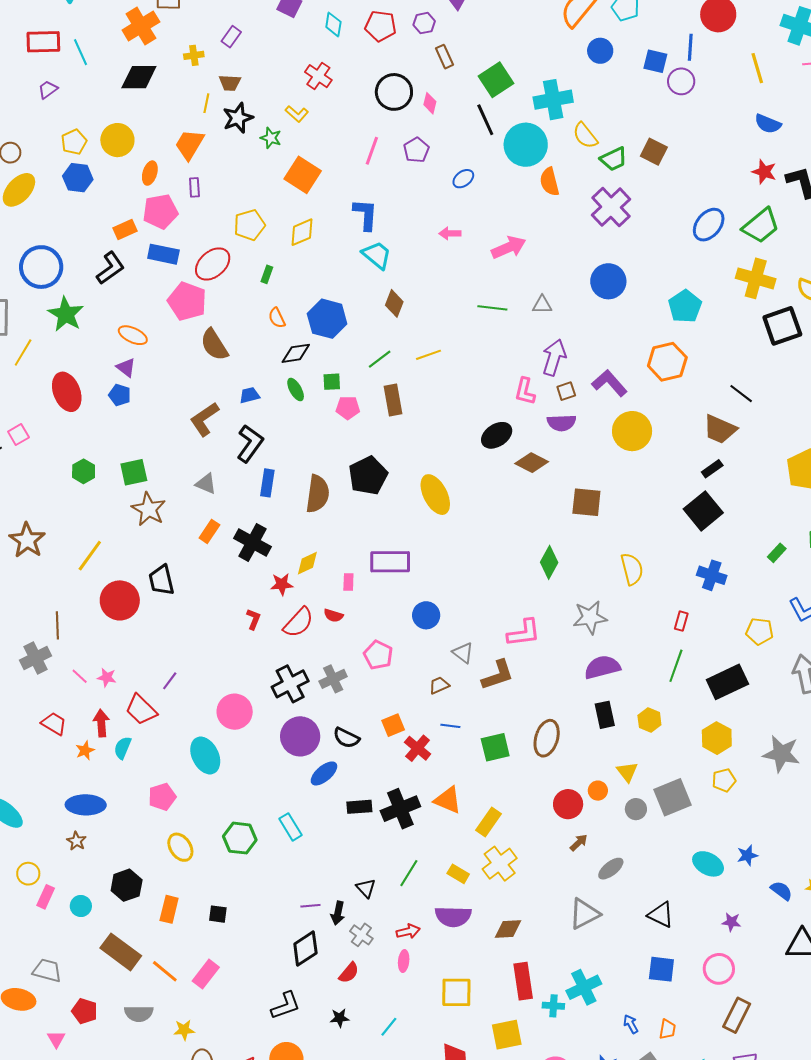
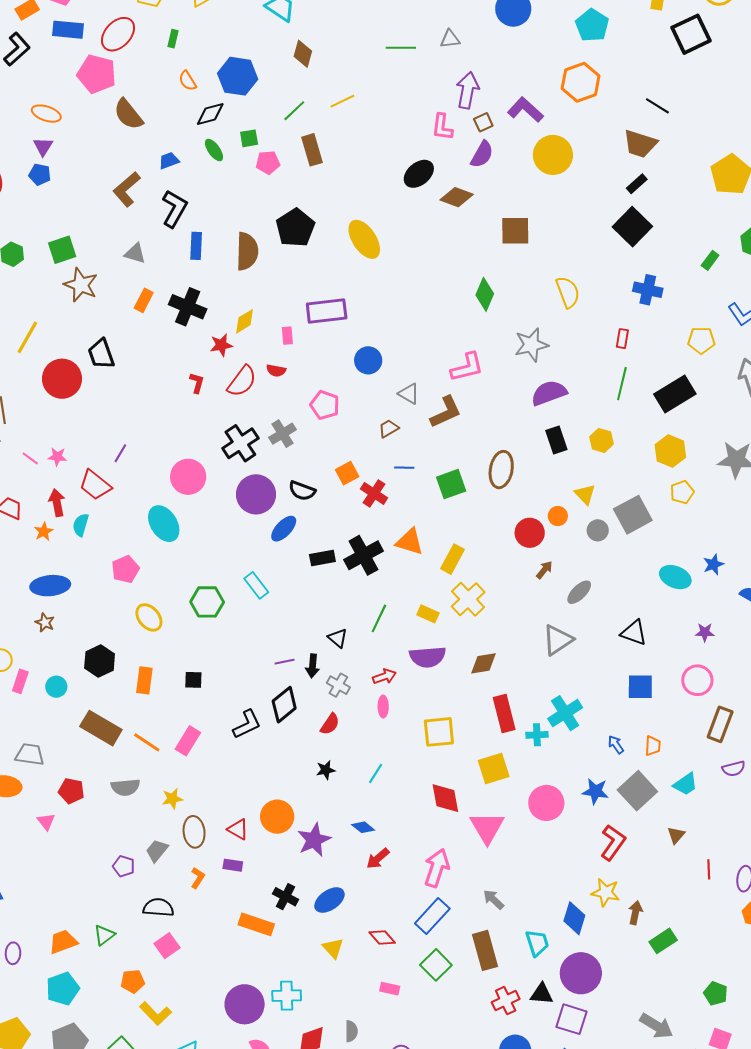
purple triangle: (126, 368) -> (43, 147), turned 30
purple semicircle: (562, 423) -> (482, 154), turned -52
black L-shape: (286, 1006) -> (247, 724), moved

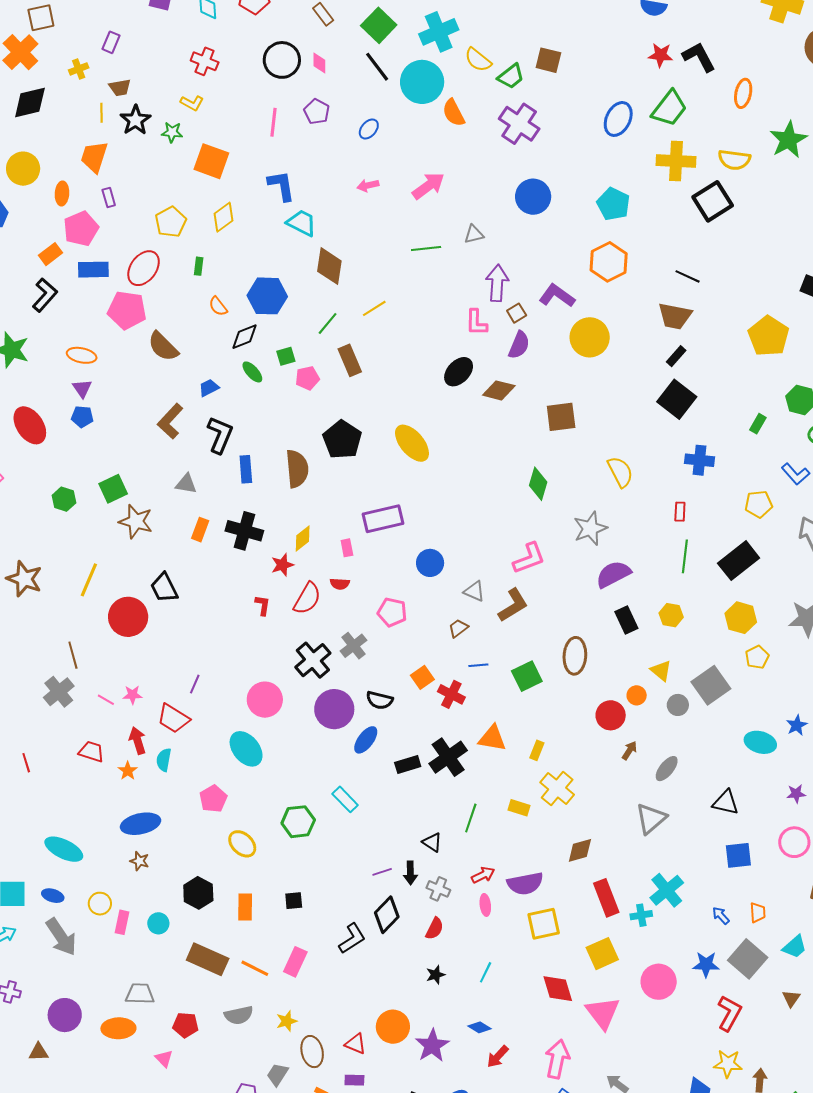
brown diamond: (303, 54) -> (329, 266), size x1.4
yellow rectangle: (452, 559) -> (537, 750), size x0.7
purple semicircle: (428, 657) -> (525, 884), moved

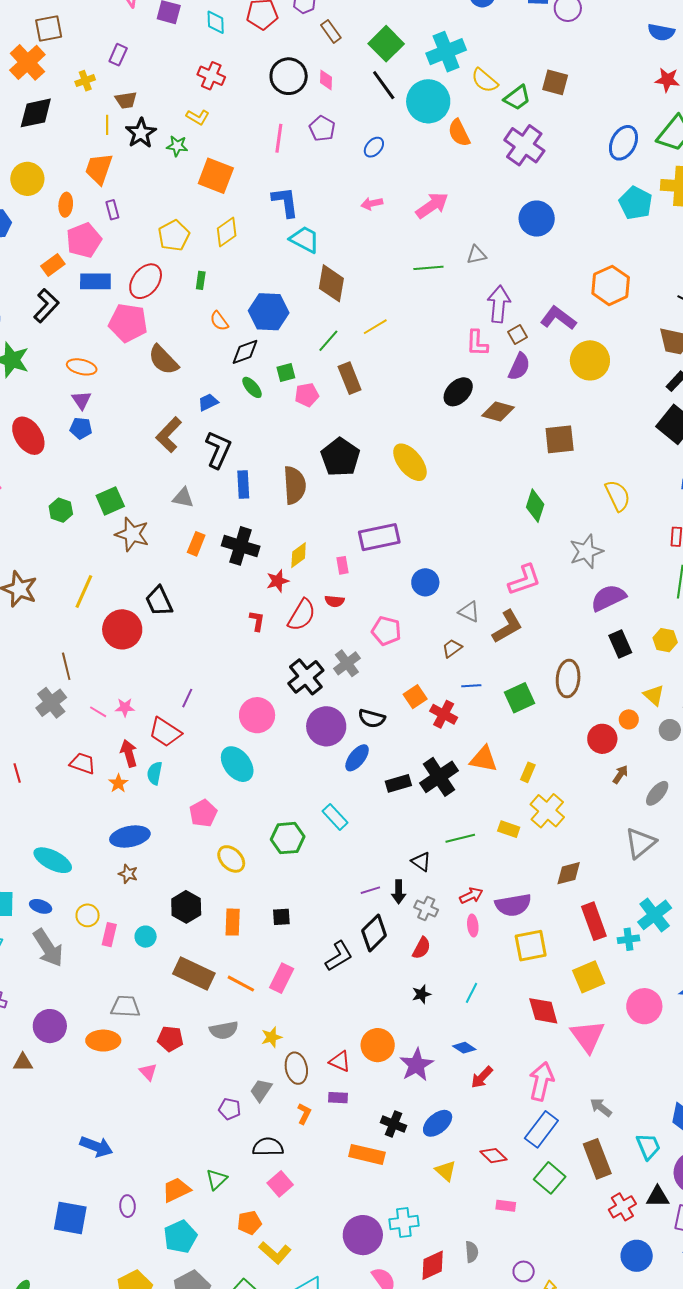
cyan pentagon: (613, 204) -> (636, 203), moved
green line: (471, 818) -> (460, 838), turned 56

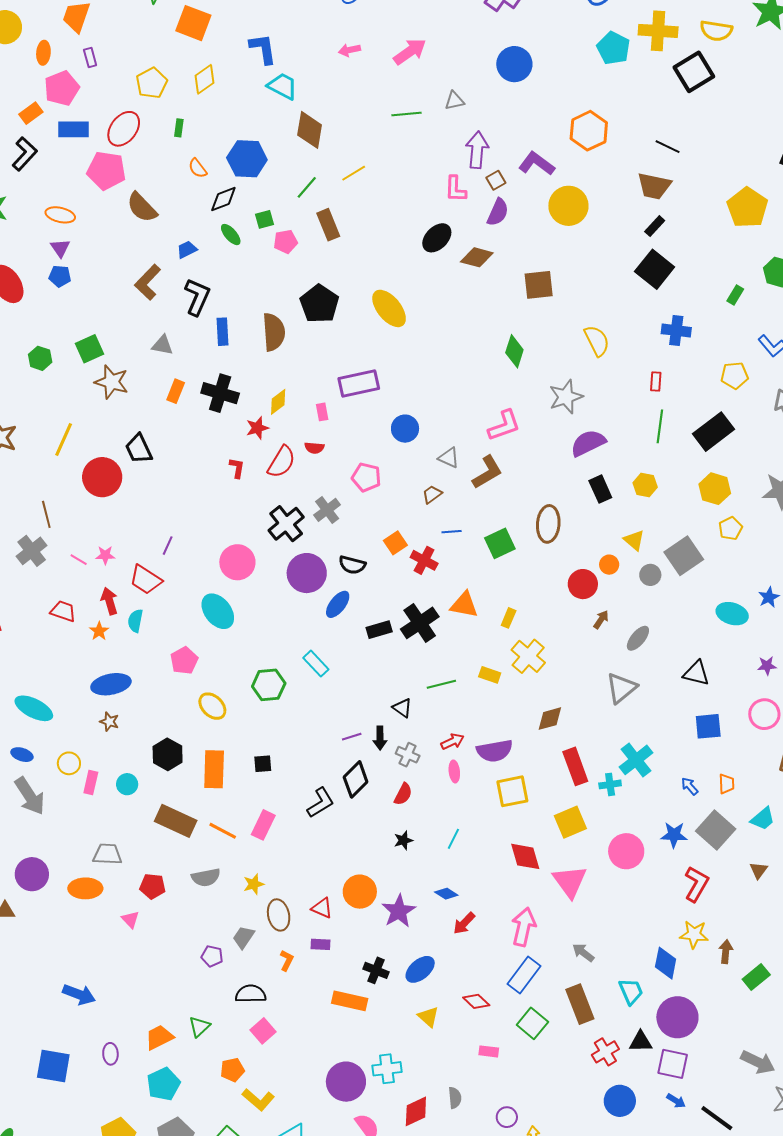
orange rectangle: (233, 922) -> (214, 769), size x1.4

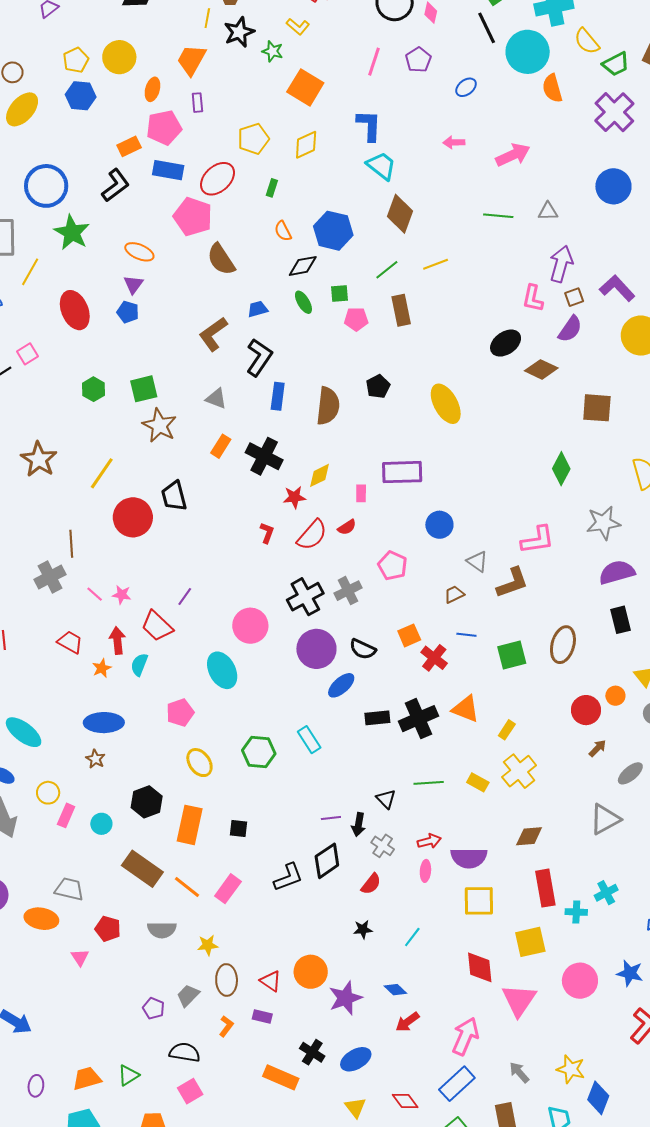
black pentagon: (319, 304) -> (378, 386), size x0.6
red semicircle: (314, 448) -> (347, 527), turned -48
cyan cross: (636, 760) -> (606, 893), size x0.7
yellow star: (694, 934) -> (571, 1069), moved

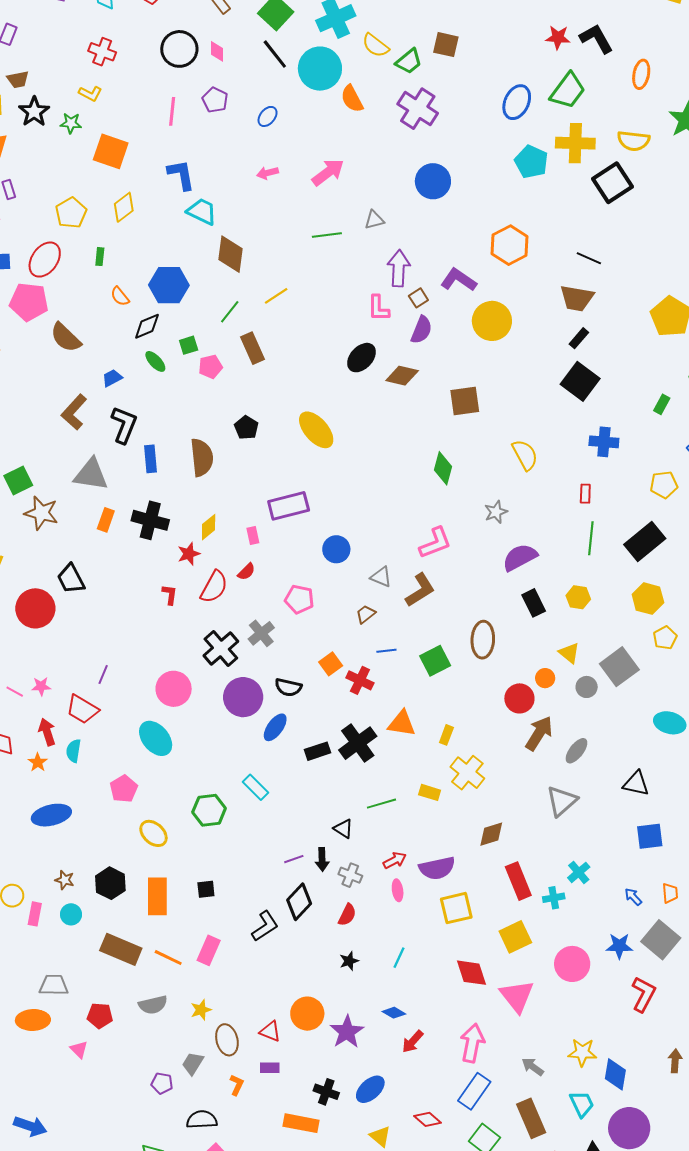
gray triangle: (216, 399) -> (91, 474), size x1.6
gray star: (603, 523) -> (496, 512), size x0.7
brown arrow: (598, 748) -> (539, 733), size x1.8
brown star: (95, 759) -> (65, 880), moved

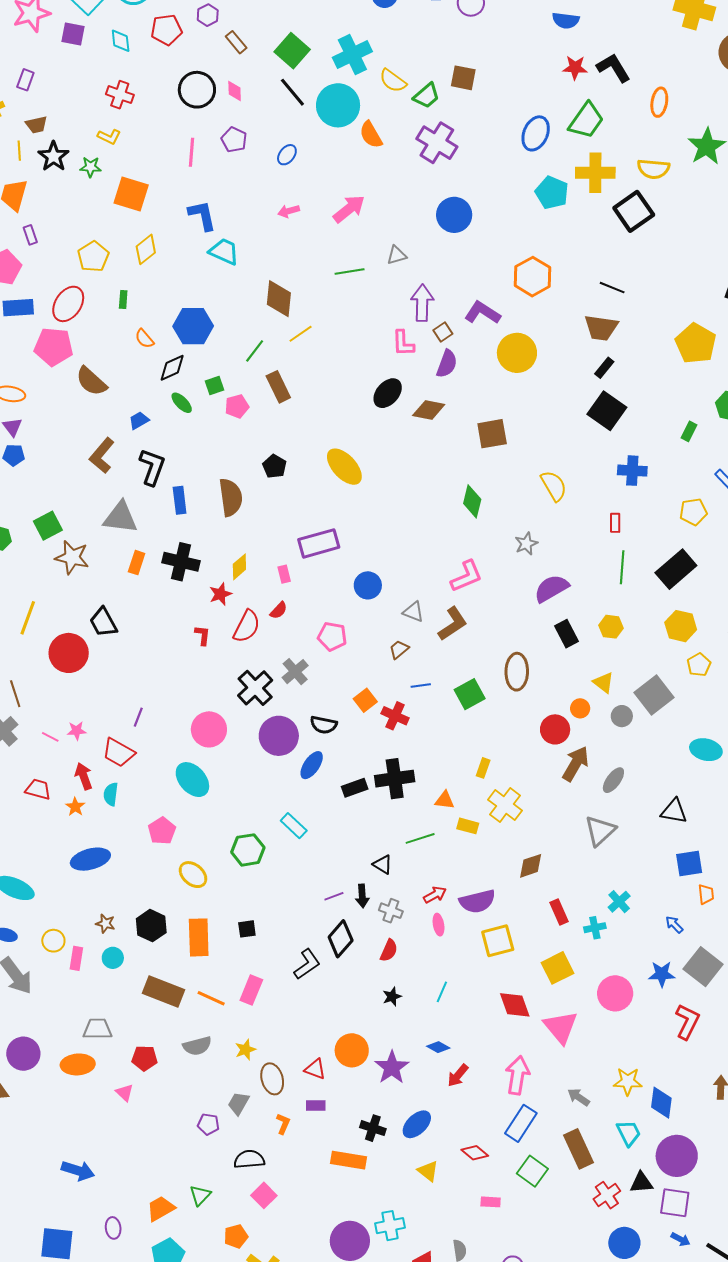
brown diamond: (231, 254) -> (279, 299), moved
orange triangle: (402, 723) -> (445, 800), moved, size x0.7
black cross: (358, 743) -> (395, 779), turned 30
red rectangle: (518, 881) -> (559, 912), size x0.7
orange trapezoid: (670, 893) -> (706, 894), moved

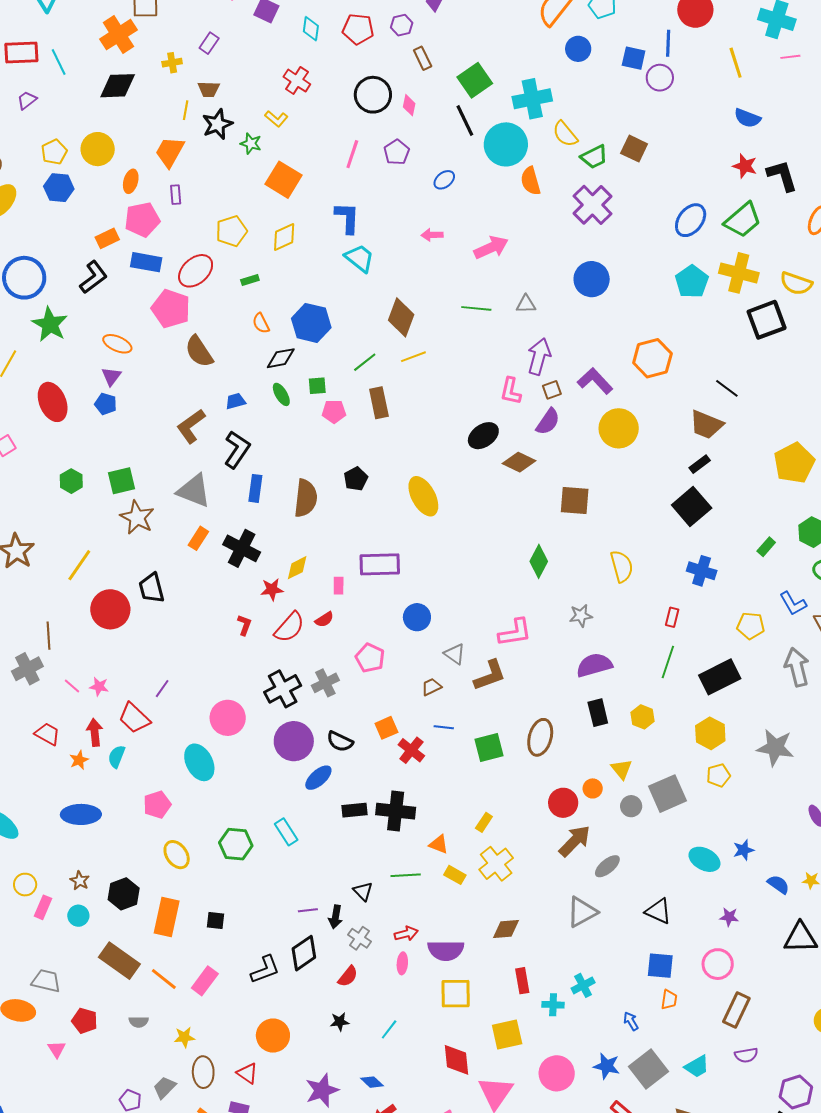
green rectangle: (123, 299) -> (250, 280), turned 54
gray semicircle: (197, 1046) -> (139, 1022), size x0.7
orange circle: (352, 1050) -> (273, 1036), moved

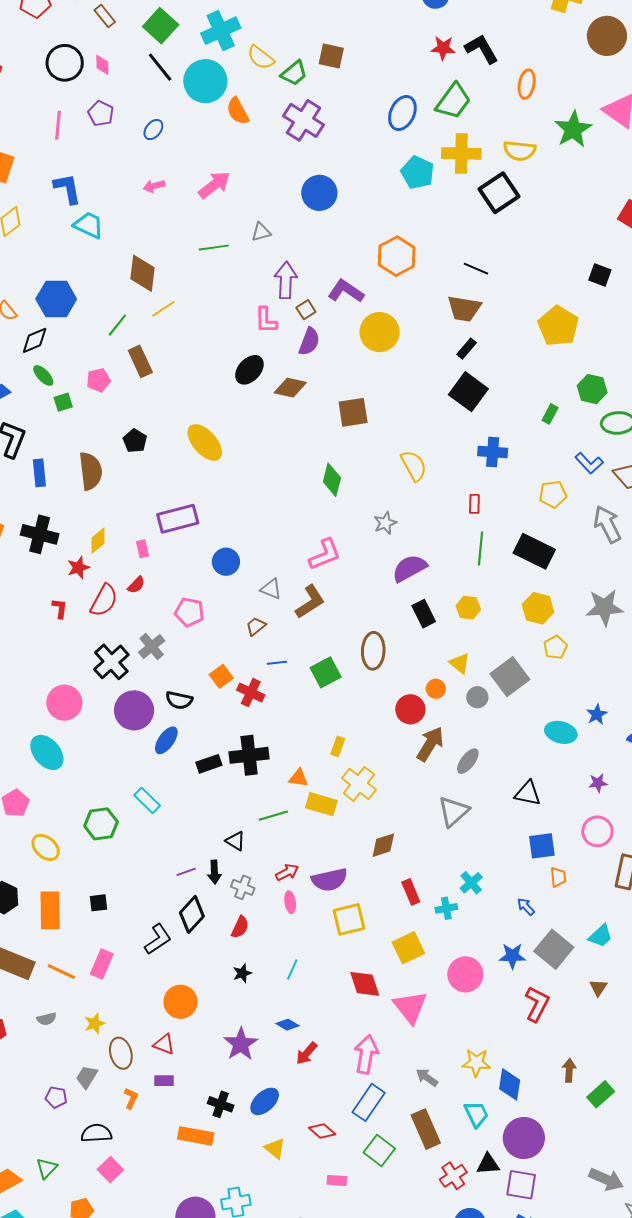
green square: (317, 386) -> (63, 402), moved
black rectangle: (720, 677) -> (534, 551), turned 66
yellow rectangle: (455, 875) -> (321, 804), size x1.4

